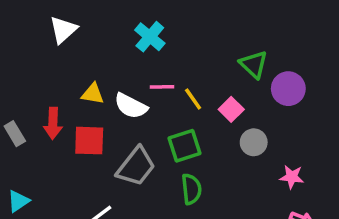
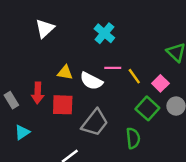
green square: (184, 146) -> (147, 108), moved, turned -30
cyan triangle: (18, 201) -> (22, 132), moved

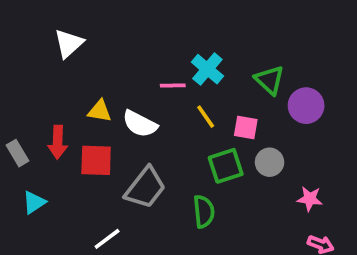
cyan cross: (104, 33) -> (207, 69), moved
pink line: (113, 68) -> (173, 86), moved
pink square: (160, 83) -> (246, 128), turned -35
green square: (147, 108) -> (226, 166), turned 30

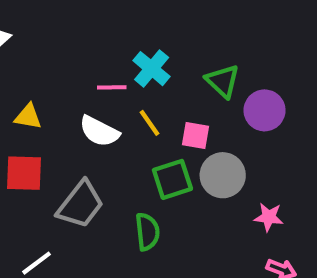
white semicircle: (140, 124) -> (99, 131), moved
gray circle: (270, 162) -> (223, 175), size x1.4

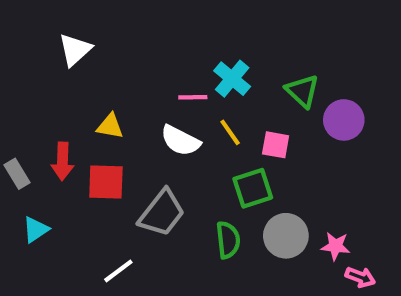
gray circle: (223, 175) -> (286, 236), moved
pink star: (269, 217) -> (336, 246), moved

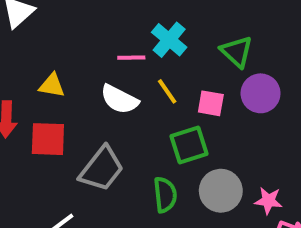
purple circle: (344, 120) -> (261, 93), moved

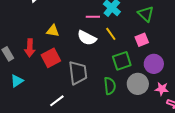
purple circle: (261, 93) -> (154, 64), moved
pink square: (211, 103) -> (142, 40), moved, turned -32
red square: (48, 139) -> (51, 58), turned -30
gray trapezoid: (102, 169) -> (78, 73), turned -45

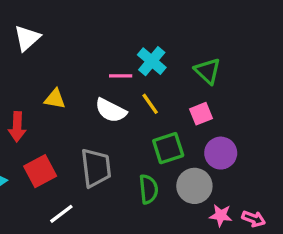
red square: (51, 58) -> (40, 171), moved
pink star: (162, 89) -> (221, 215), moved

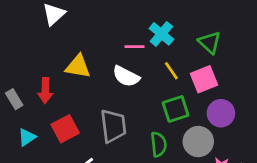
yellow triangle: (55, 99) -> (78, 66), size x1.4
yellow line: (150, 104) -> (171, 71), moved
pink square: (201, 114) -> (204, 79), size x1.4

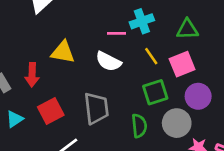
cyan cross: (161, 34) -> (142, 21), turned 30
green triangle: (210, 42) -> (187, 29), turned -45

